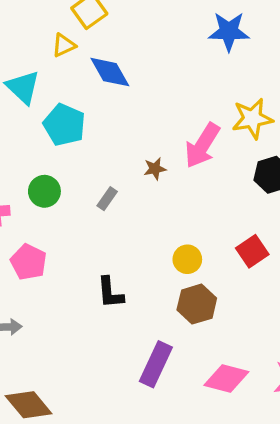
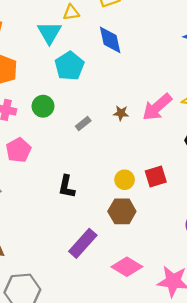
yellow triangle: (64, 45) -> (71, 12), moved
red square: (252, 251) -> (156, 177), moved

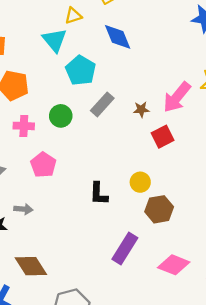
gray rectangle: (83, 123) -> (102, 104), moved, size x1.5
red square: (156, 177) -> (163, 137), moved
yellow circle: (125, 180) -> (140, 182), moved

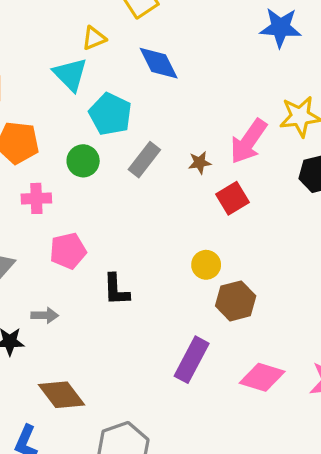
green circle: (61, 116) -> (83, 161), moved
pink pentagon: (43, 165) -> (68, 251), turned 30
black L-shape: (99, 194) -> (116, 290), moved

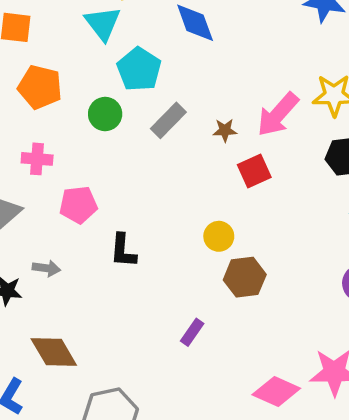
pink cross: (36, 198) -> (37, 159), moved
purple rectangle: (192, 360) -> (192, 332), size x0.6
pink diamond: (262, 377) -> (276, 391), moved

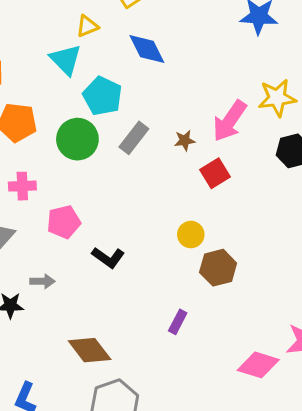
green circle: (105, 114) -> (77, 139), size x1.4
black L-shape: (123, 251) -> (108, 257), turned -52
brown diamond: (54, 352) -> (90, 350), moved

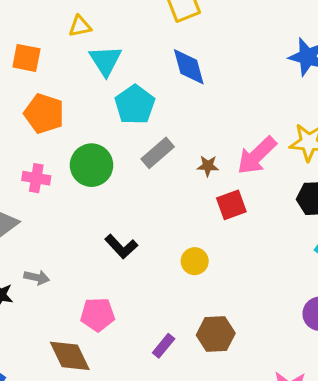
yellow triangle: (87, 26) -> (80, 26), moved
green circle: (77, 139) -> (92, 165), moved
pink pentagon: (64, 222) -> (98, 315), moved
black L-shape: (108, 257) -> (121, 246), moved
brown hexagon: (218, 268) -> (216, 334), moved

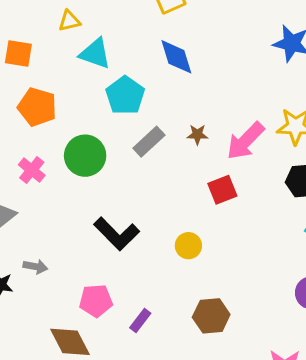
cyan triangle: (105, 61) -> (95, 54), turned -36
brown star: (208, 166) -> (197, 135), moved
pink cross: (36, 178) -> (32, 170), turned 32
black L-shape: (121, 246) -> (117, 234), size x1.4
purple rectangle: (164, 346) -> (140, 321), moved

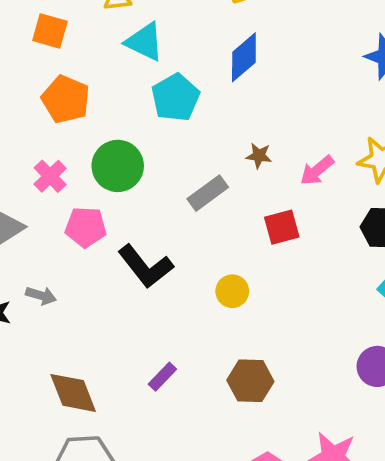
blue diamond: (176, 57) -> (244, 57), turned 60
pink arrow: (245, 141) -> (317, 170), size x0.7
gray rectangle: (149, 142) -> (208, 193), moved
pink pentagon: (96, 301) -> (86, 227), moved

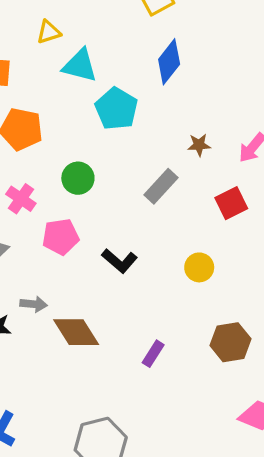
green circle: (118, 166) -> (78, 178), size x0.7
black L-shape: (146, 266) -> (119, 261), size x0.7
brown diamond: (73, 393) -> (76, 332), moved

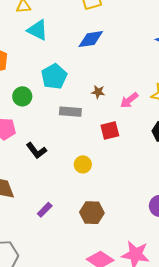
blue diamond: (169, 62) -> (91, 39), turned 32
cyan pentagon: (116, 109) -> (54, 76), moved
gray rectangle: (161, 186) -> (70, 112), turned 40

